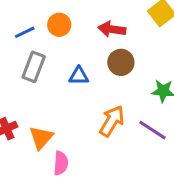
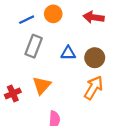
brown circle: (121, 62) -> (95, 58), moved
orange triangle: (41, 138) -> (42, 85), moved

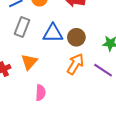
blue triangle: (68, 53) -> (53, 33), size x1.5

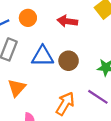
orange arrow: (75, 64) -> (65, 104), moved

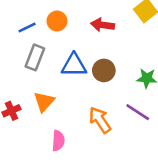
orange arrow: (65, 104) -> (100, 120), turned -65

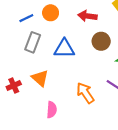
brown circle: (104, 70) -> (101, 41), moved
orange triangle: (44, 102) -> (40, 78), turned -30

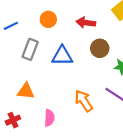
blue line: (26, 18) -> (11, 26), moved
orange triangle: (40, 78) -> (26, 91), moved, turned -36
red cross: (14, 85) -> (13, 120), moved

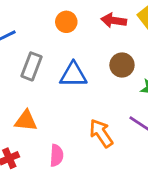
orange circle: (48, 19) -> (66, 22), moved
red arrow: (86, 23) -> (114, 20), moved

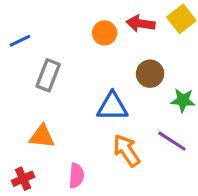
orange circle: (66, 22) -> (105, 33), moved
blue triangle: (73, 75) -> (112, 107), moved

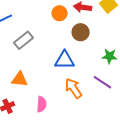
brown circle: (150, 74) -> (81, 32), moved
gray rectangle: (48, 75) -> (24, 40), turned 30

